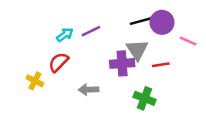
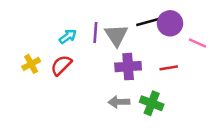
purple line: (91, 31) -> (95, 32), turned -60
gray triangle: (137, 50) -> (116, 35), moved
yellow cross: (35, 81) -> (31, 64), moved, turned 35
gray arrow: (88, 90) -> (119, 102), moved

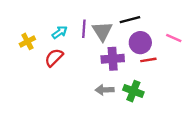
purple circle: (170, 23) -> (140, 43), moved
yellow cross: (31, 64) -> (27, 41), moved

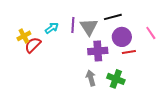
pink line: (174, 38) -> (151, 33), turned 32
red semicircle: (54, 58) -> (33, 45), moved
gray arrow: (105, 90) -> (91, 78), turned 77

